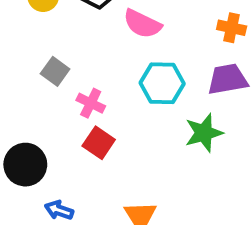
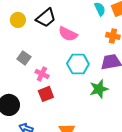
red square: (99, 143) -> (46, 94), turned 35

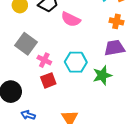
gray square: (24, 58) -> (26, 44), size x1.5
cyan hexagon: (78, 64) -> (76, 62), moved

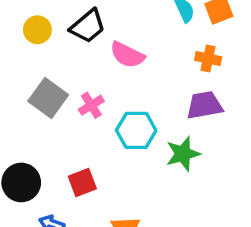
pink cross: (44, 60) -> (91, 105), moved, turned 32
red square: (48, 80) -> (82, 182), moved

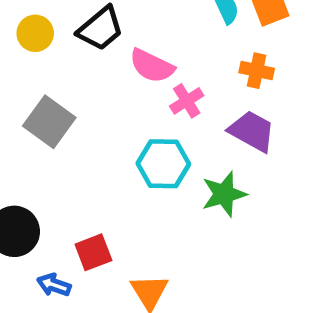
pink cross: (91, 105) -> (187, 101), moved
purple trapezoid: (204, 105) -> (252, 131), turned 39
red square: (82, 182) -> (93, 252), moved

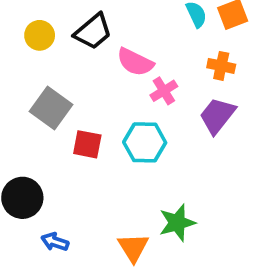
purple trapezoid: (252, 131) -> (217, 116), turned -81
green star: (224, 194) -> (177, 223), moved
red square: (93, 252) -> (87, 144), moved, turned 32

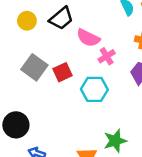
red square: (87, 144) -> (62, 72), moved, turned -36

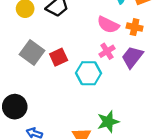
pink semicircle: (88, 38) -> (108, 25), moved
pink cross: (107, 56) -> (107, 51), moved

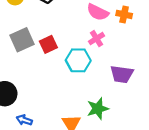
gray square: (32, 52) -> (22, 40), turned 30
purple trapezoid: (132, 57) -> (122, 74), moved, turned -120

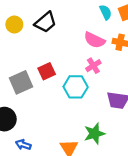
gray square: (22, 40) -> (21, 82), moved

